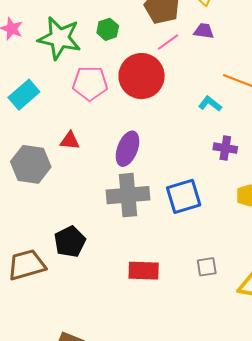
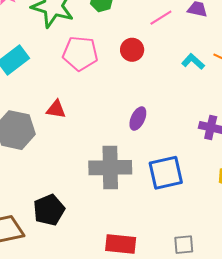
red circle: (142, 76) -> (132, 50), size x0.5
cyan L-shape: (210, 104) -> (193, 62), moved
purple ellipse: (127, 149) -> (138, 119), moved, size x0.7

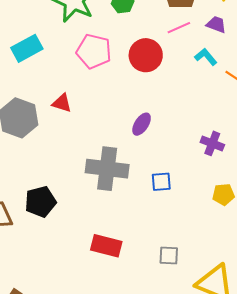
red circle: (132, 50) -> (146, 55), size x1.4
cyan L-shape: (193, 62) -> (206, 57), moved
blue square: (166, 173) -> (161, 182), size x0.6

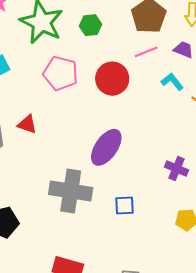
purple ellipse: (142, 124) -> (106, 147), size x1.6

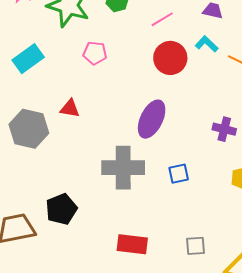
pink line: (146, 52) -> (162, 19), moved
pink pentagon: (61, 73) -> (95, 53), size x0.7
red circle: (112, 79) -> (170, 58), moved

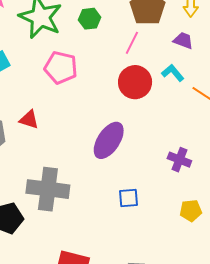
pink line: (162, 19) -> (132, 43), turned -40
pink pentagon: (95, 53) -> (61, 68), size x1.4
gray cross: (123, 168) -> (48, 189), moved

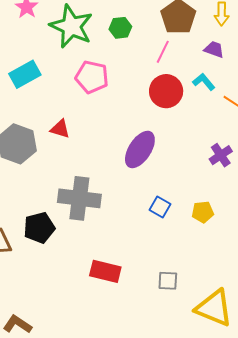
purple cross: (179, 160) -> (221, 155), moved, turned 35
blue square: (129, 198) -> (160, 207), turned 35
yellow pentagon: (191, 211) -> (203, 212), moved

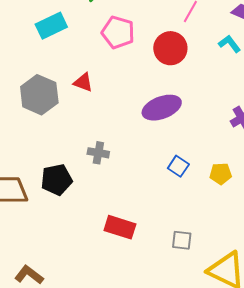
red circle: (166, 91) -> (170, 48), moved
purple ellipse: (140, 149) -> (162, 108), turned 33
gray cross: (79, 198) -> (98, 153), size x0.5

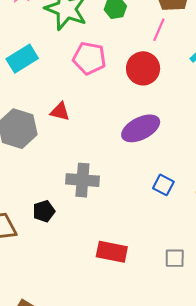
gray cross: (98, 153) -> (82, 180), size x1.5
black pentagon: (57, 180) -> (44, 211), size x0.7

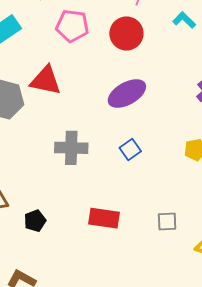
red triangle: (60, 112) -> (46, 80), size x1.6
blue square: (163, 185) -> (130, 149), moved, turned 30
black pentagon: (44, 211) -> (35, 221), moved

